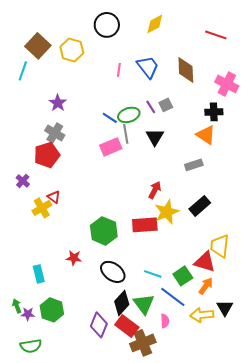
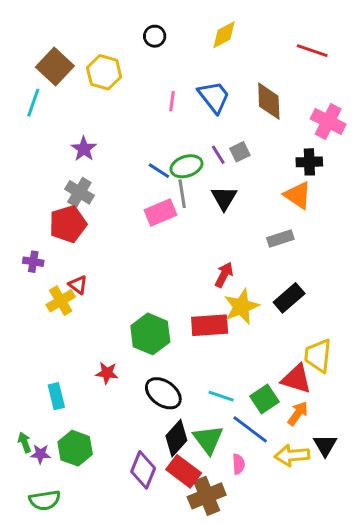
black circle: (107, 25) -> (155, 36), size x0.6
purple cross: (23, 181) -> (33, 262), turned -32

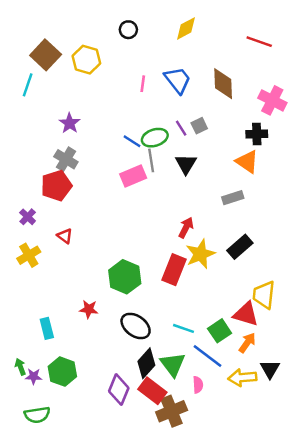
purple cross: (33, 262) -> (28, 217), turned 35
yellow cross: (61, 301) -> (29, 255), moved
red rectangle: (210, 325) -> (174, 270), turned -64

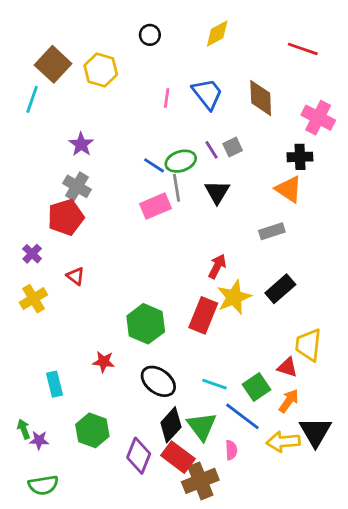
red triangle: (246, 314) -> (287, 367), size x0.7
black triangle: (270, 369) -> (315, 432), size x1.4
green hexagon: (62, 372) -> (92, 430), moved

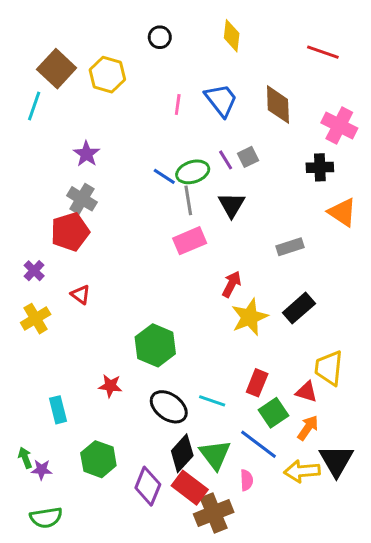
yellow diamond: (217, 33) -> (232, 36), turned -56
orange triangle: (289, 189) -> (342, 212), moved
pink rectangle: (155, 206) -> (190, 241), moved
red rectangle: (203, 315) -> (257, 383), moved, size x0.7
cyan line: (214, 384) -> (212, 401), moved

